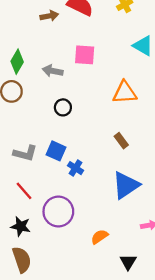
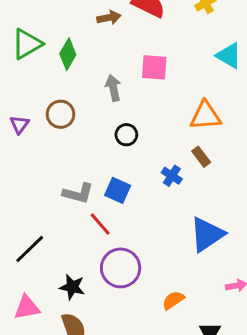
green diamond: (17, 62) -> (68, 54), moved
gray arrow: (53, 71) -> (113, 88), turned 66
brown rectangle: (121, 141) -> (201, 157), moved
blue cross: (76, 168) -> (172, 176), moved
red line: (24, 191) -> (100, 224), moved

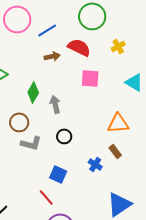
green diamond: (68, 54) -> (33, 92), moved
pink square: (154, 67) -> (90, 78), moved
gray L-shape: (78, 193) -> (31, 143), moved

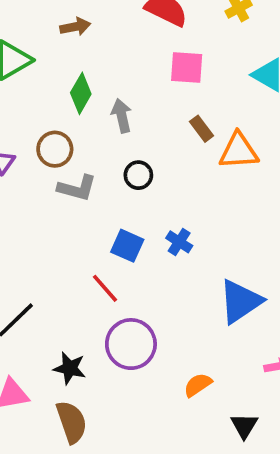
brown arrow: (52, 56) -> (75, 27), moved
brown rectangle: (115, 151) -> (201, 129), moved
blue cross: (95, 164) -> (179, 242), moved

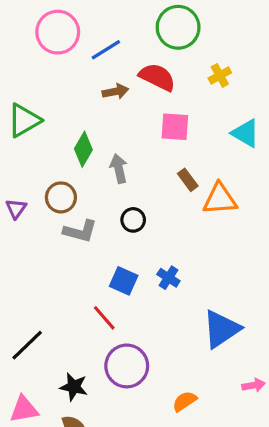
brown arrow: (75, 27) -> (115, 91), moved

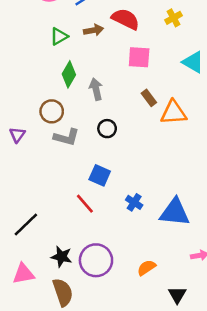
green triangle: (24, 120) -> (59, 36), moved, size x0.7
purple triangle: (16, 209) -> (17, 135), moved
blue cross: (168, 278) -> (134, 202), moved
blue triangle: (221, 329) -> (175, 212), turned 40
purple circle: (127, 366) -> (96, 260), moved

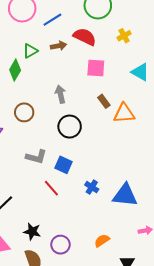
green diamond: (69, 74) -> (15, 70), moved
black circle: (107, 129) -> (70, 127), size x1.5
gray L-shape: (66, 137) -> (36, 157), moved
purple circle: (96, 260) -> (60, 245), moved, size x0.7

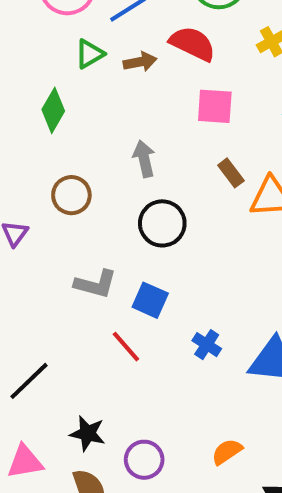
green triangle: (30, 51) -> (90, 54), moved

